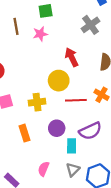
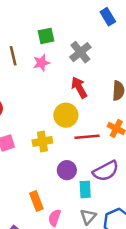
gray cross: (91, 25) -> (80, 52), moved
orange rectangle: (24, 133) -> (36, 201), moved

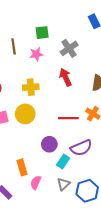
yellow circle: (66, 115) -> (25, 114), moved
yellow cross: (42, 141) -> (31, 87), moved
cyan rectangle: (85, 189) -> (63, 161), turned 32

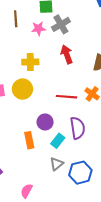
gray cross: (69, 48) -> (61, 24), moved
purple semicircle: (81, 148) -> (78, 128), turned -80
orange rectangle: (22, 167) -> (29, 140), moved
pink semicircle: (36, 182) -> (26, 191), moved

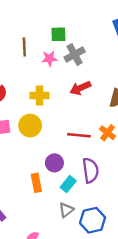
red arrow: (67, 54) -> (80, 88), turned -96

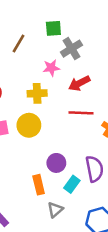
brown line: (24, 47) -> (19, 44), turned 36
pink star: (49, 58) -> (51, 68), moved
red line: (79, 135) -> (81, 113), moved
gray triangle: (66, 210) -> (55, 210), moved

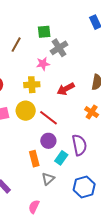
red arrow: (79, 83) -> (66, 89), moved
red line: (81, 113) -> (49, 118), moved, turned 36

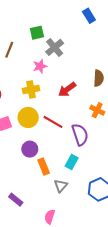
purple circle: (48, 141) -> (30, 149), moved
purple semicircle: (79, 145) -> (80, 135), moved

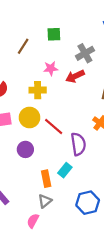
gray cross: (55, 47) -> (85, 53), moved
red arrow: (67, 89) -> (75, 76), moved
orange rectangle: (44, 167) -> (46, 179), moved
gray triangle: (61, 186) -> (45, 201), moved

